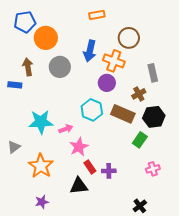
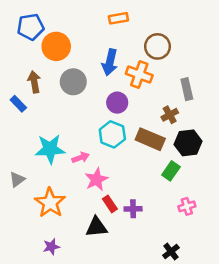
purple circle: (107, 83) -> (117, 103), moved
blue rectangle: (15, 85) -> (18, 104), turned 40

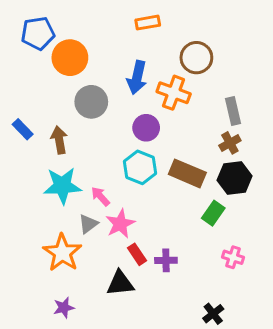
brown arrow: (34, 82) -> (59, 140), moved
brown cross: (170, 115) -> (230, 143), moved
pink arrow: (81, 158) -> (100, 196), turned -112
gray triangle: (17, 179) -> (88, 224), moved
pink cross: (187, 206) -> (233, 257), turned 35

